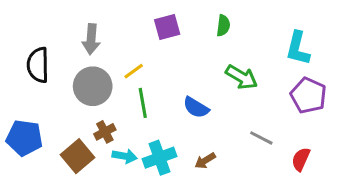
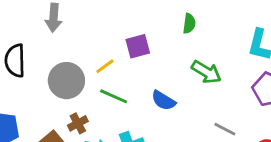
purple square: (167, 27) -> (138, 46), moved
gray arrow: (91, 39) -> (54, 18), moved
green line: (143, 103) -> (114, 96), turned -56

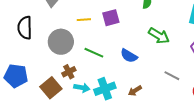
yellow line: (105, 66) -> (84, 20), moved, turned 32

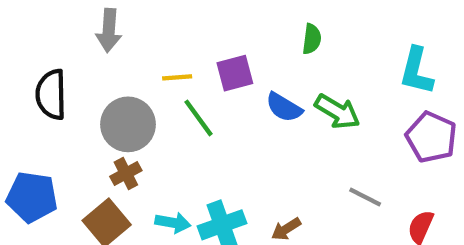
green line: (94, 53) -> (199, 118), moved, turned 30
blue semicircle: (129, 56) -> (284, 107), moved
brown cross: (69, 72) -> (126, 174), moved

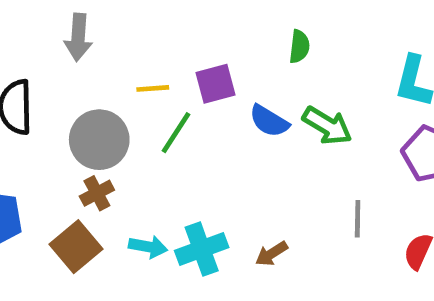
green line: (199, 118) -> (176, 133), turned 69
gray line: (365, 197) -> (358, 219), turned 64

